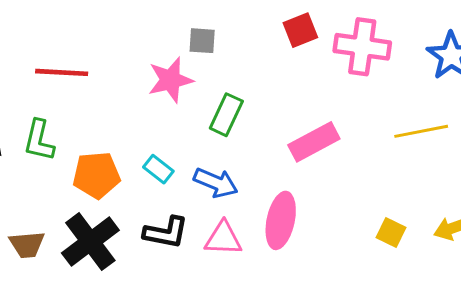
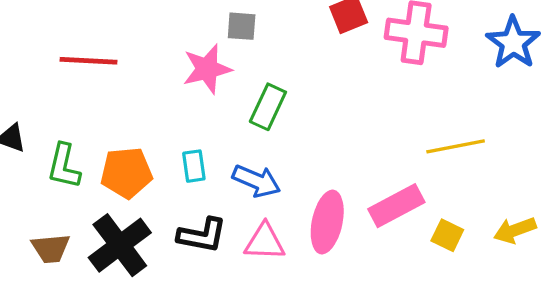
yellow line: (421, 131) -> (456, 146), moved
green L-shape: (39, 140) -> (64, 166), moved
pink rectangle: (314, 142) -> (396, 206), moved
cyan rectangle: (158, 169) -> (194, 166), turned 44

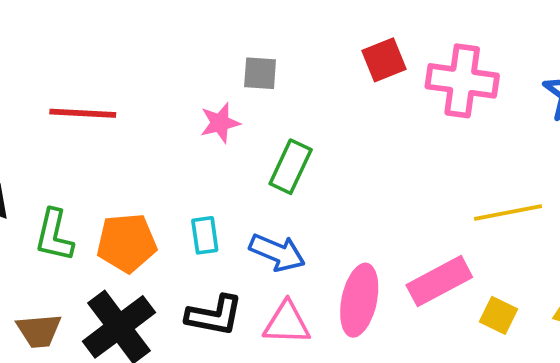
pink star: (207, 69) -> (220, 123), size x0.7

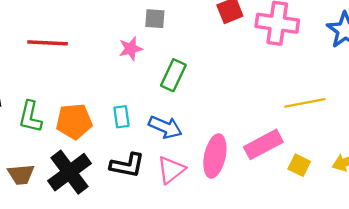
pink triangle: (287, 323) -> (171, 170), turned -40

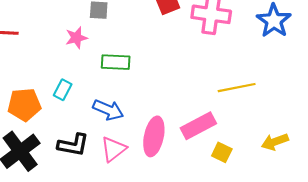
green rectangle: (173, 75) -> (116, 62), turned 68
cyan rectangle: (121, 117) -> (63, 90), moved, turned 36
yellow square: (299, 165) -> (222, 152), moved

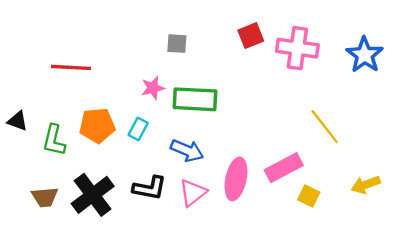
pink star: (76, 38) -> (153, 88), moved
green rectangle: (116, 62) -> (195, 99), size x1.4
yellow line: (237, 88) -> (325, 127), turned 63
orange pentagon: (24, 105) -> (97, 125), moved

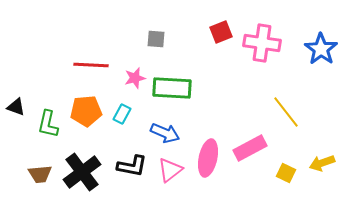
red line: (71, 67) -> (91, 65), moved
yellow square: (309, 196) -> (286, 173), moved

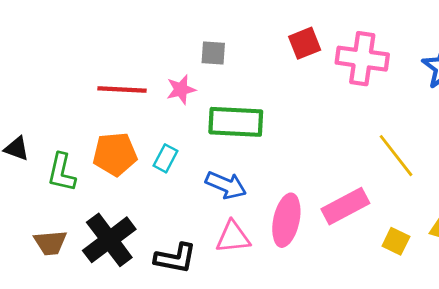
pink star: (135, 78) -> (181, 90), moved
black L-shape: (132, 166) -> (175, 258), moved
pink triangle: (170, 170) -> (233, 237), turned 32

